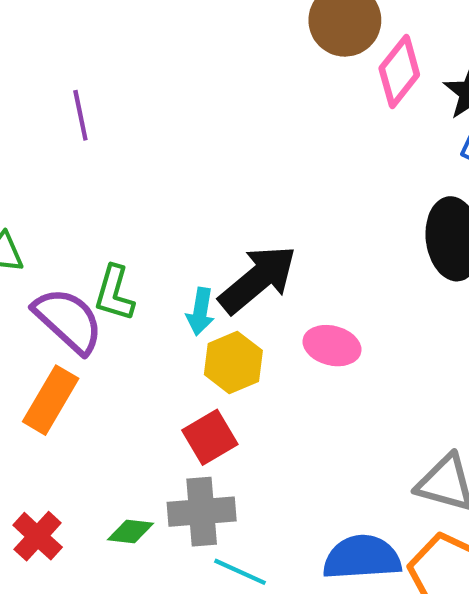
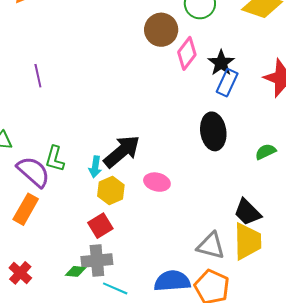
green diamond: (131, 532) -> (76, 271), moved

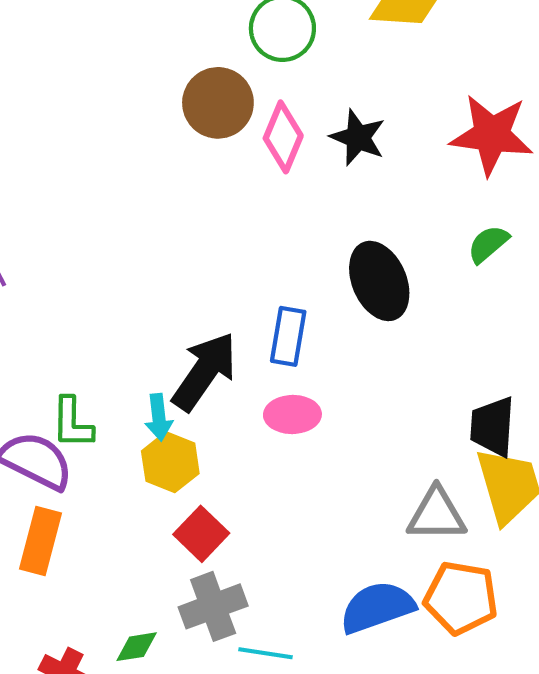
blue rectangle: (227, 83) -> (288, 336), moved
green semicircle: (266, 152) -> (488, 244), moved
yellow hexagon: (111, 191) -> (170, 462), moved
black trapezoid: (247, 212) -> (493, 426), turned 64
green diamond: (76, 271) -> (137, 647), moved

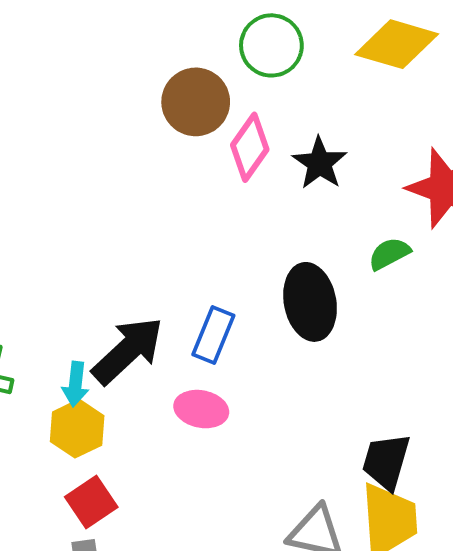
green semicircle: (488, 244) -> (389, 254), moved

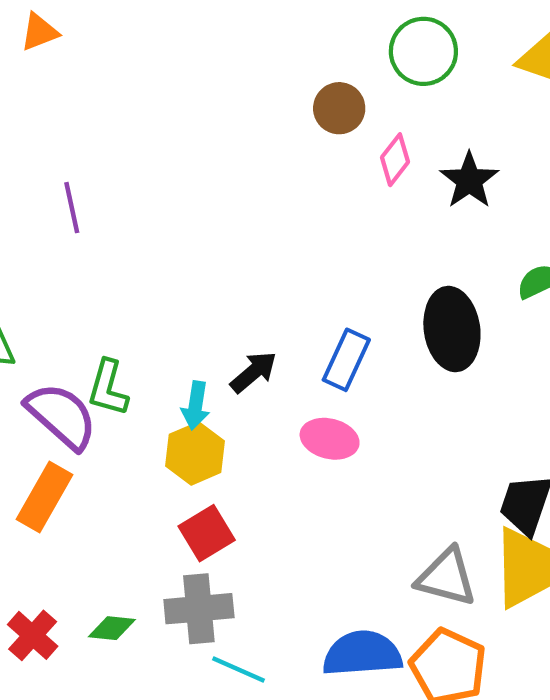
brown circle: (196, 102) -> (339, 108), size x0.7
pink diamond: (250, 147) -> (395, 160), size x0.7
black arrow: (128, 351) -> (253, 372), size x0.6

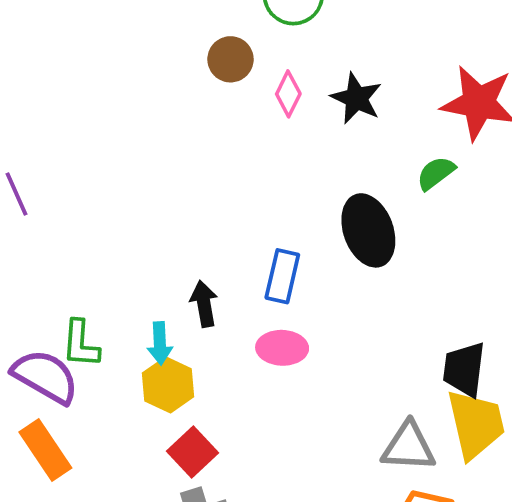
black arrow: (253, 372) -> (204, 304), turned -48
orange rectangle: (44, 497) -> (45, 450), turned -52

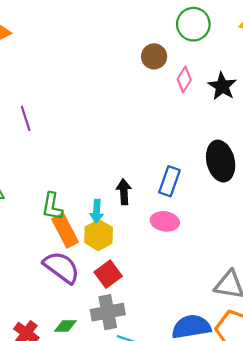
purple semicircle: (45, 377) -> (61, 267), moved
orange rectangle: (45, 450) -> (65, 230), moved

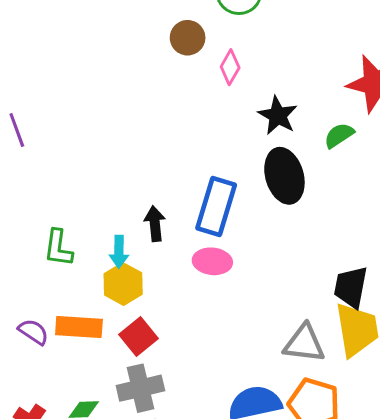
black star: (222, 86) -> (278, 116), moved
blue rectangle: (169, 181) -> (216, 207), size x1.4
orange rectangle: (65, 230) -> (79, 327), moved, turned -56
purple semicircle: (61, 267) -> (33, 332), moved, size x0.6

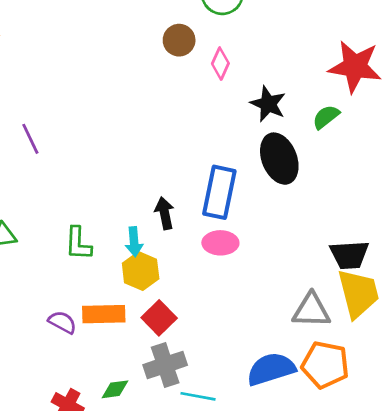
black trapezoid: (351, 287) -> (349, 255), turned -99

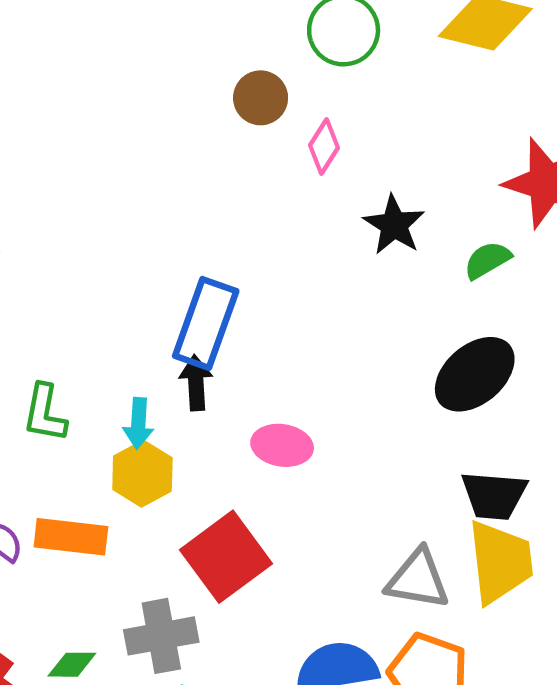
black ellipse: (279, 159) -> (475, 374), moved, turned 63
blue rectangle: (219, 192) -> (206, 323), moved
red square: (159, 318) -> (226, 557), moved, size x1.5

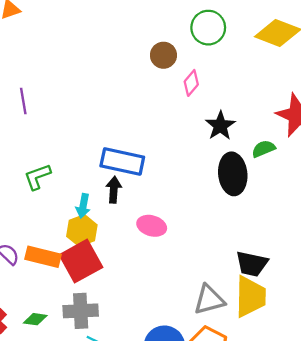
blue rectangle: (206, 323) -> (122, 162), turned 75
black ellipse: (475, 374) -> (233, 174), moved, turned -63
green L-shape: (45, 413) -> (37, 177), moved, turned 52
red square: (226, 557) -> (81, 261), moved
gray triangle: (418, 579) -> (209, 300), turned -32

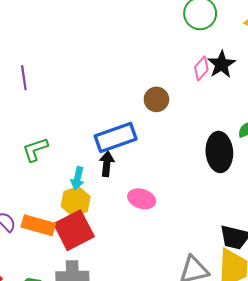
brown circle: (163, 55) -> (156, 99), moved
pink diamond: (191, 83) -> (201, 68), moved
black star: (220, 126) -> (221, 64), moved
blue rectangle: (122, 162) -> (116, 137), turned -33

